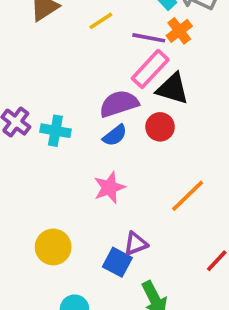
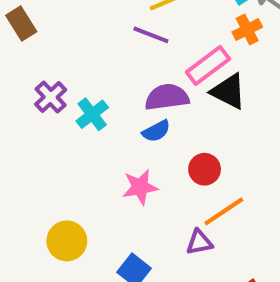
purple line: (149, 38) -> (151, 35), moved
red circle: (160, 127) -> (205, 169), moved
cyan cross: (55, 131) -> (92, 114), turned 32
purple triangle: (136, 244) -> (199, 242), moved

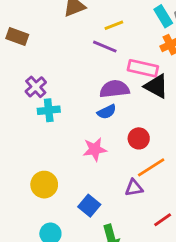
brown rectangle: (21, 24) -> (17, 37), turned -40
pink rectangle: (208, 65) -> (143, 68), turned 48
cyan cross: (92, 114) -> (49, 110), moved, turned 30

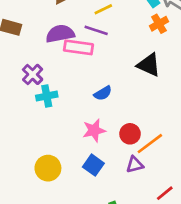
pink rectangle: (143, 68) -> (78, 47), moved
purple semicircle: (114, 89) -> (60, 34), moved
red circle: (139, 138) -> (130, 134), moved
blue square: (89, 206) -> (93, 165), moved

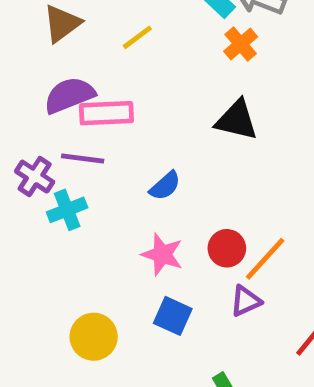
purple line: (96, 30) -> (83, 159), moved
pink star: (94, 130) -> (162, 254), turned -30

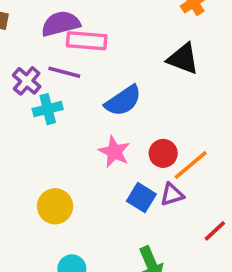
blue semicircle: (165, 186) -> (123, 101), size x1.5
blue square: (173, 316) -> (141, 198), moved

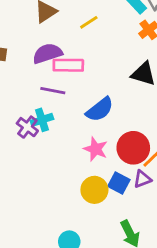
purple cross: (27, 81) -> (27, 127), moved
red circle: (163, 153) -> (133, 148), size x1.5
yellow circle: (55, 206) -> (94, 190), moved

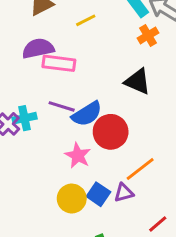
purple line: (53, 91) -> (62, 106), moved
red circle: (133, 148) -> (111, 132), moved

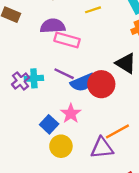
red circle: (111, 132) -> (101, 84), moved
purple triangle: (124, 193) -> (102, 148), size x1.5
blue square: (98, 194) -> (49, 124), moved

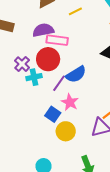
purple line: (64, 74) -> (59, 83), moved, turned -72
purple cross: (21, 81) -> (22, 64), moved
red circle: (101, 84) -> (48, 59), moved

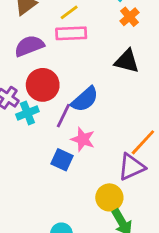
pink rectangle: (57, 40) -> (71, 33), moved
yellow circle: (66, 131) -> (109, 197), moved

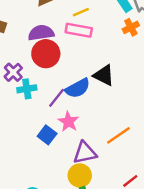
black triangle: (127, 61) -> (104, 75), moved
red circle: (43, 85) -> (46, 54), moved
purple triangle: (131, 167) -> (85, 153), moved

